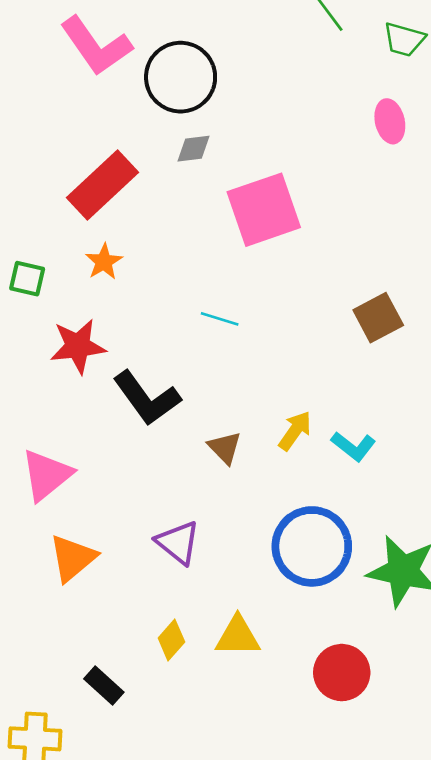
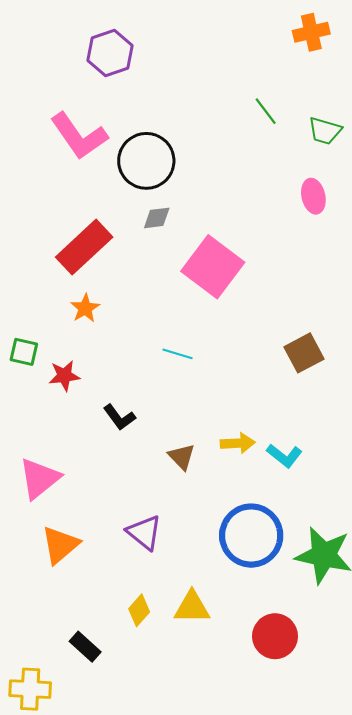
pink square: (264, 210) -> (213, 267), turned -34
green square: (27, 279) -> (24, 352), moved
red star: (78, 346) -> (64, 376), size x0.7
black L-shape: (147, 398) -> (119, 417), size x0.6
yellow arrow: (295, 431) -> (238, 443), turned 52

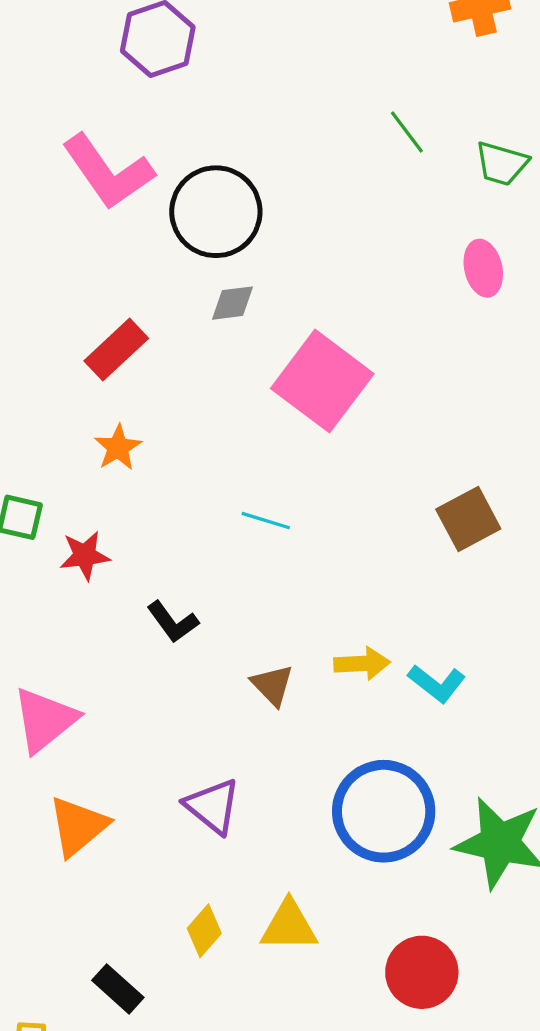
red rectangle: (84, 247) -> (116, 350), size x0.7

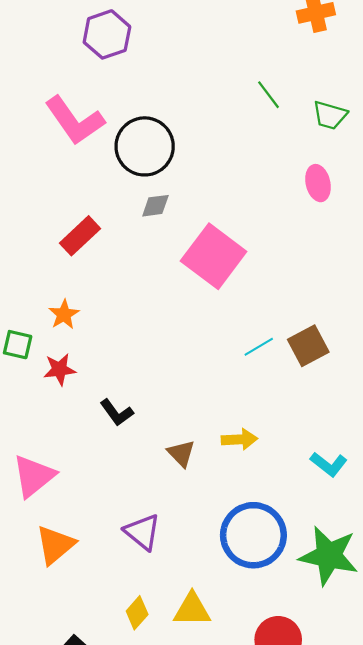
orange star: (118, 448) -> (64, 314), moved
cyan line: (266, 521) -> (259, 347), moved, turned -48
cyan L-shape: (437, 683) -> (329, 464), moved

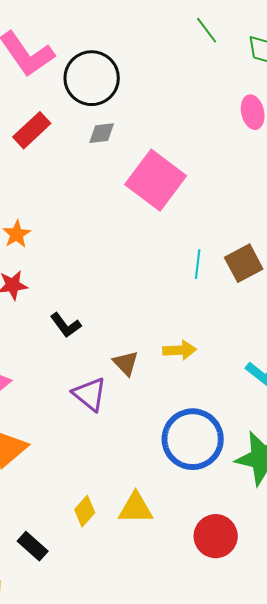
red rectangle: (80, 236) -> (32, 130), moved
cyan line: (259, 347) -> (198, 264), turned -52
purple triangle: (142, 532) -> (90, 394), moved

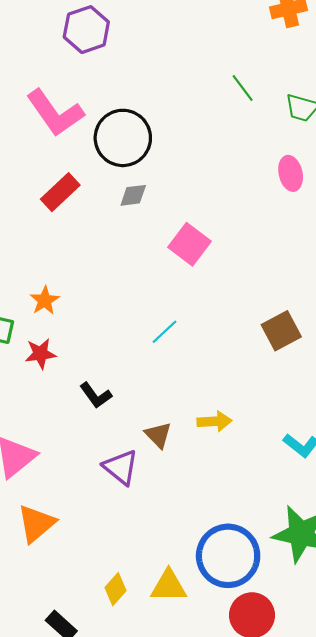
pink square: (156, 180) -> (189, 244), size x0.7
cyan line: (198, 264) -> (164, 332), moved, turned 40
blue circle: (193, 439) -> (228, 556), moved

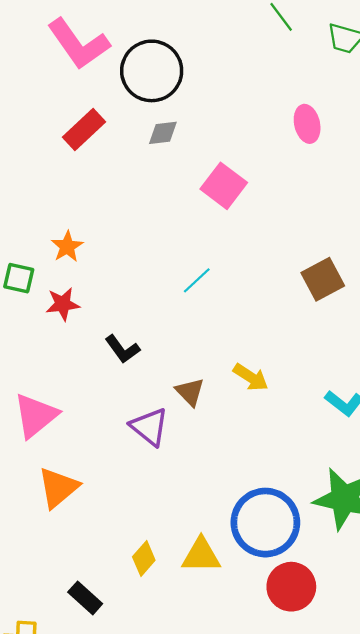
pink ellipse: (291, 173) -> (307, 124), moved
yellow arrow: (215, 421) -> (251, 377), turned 36

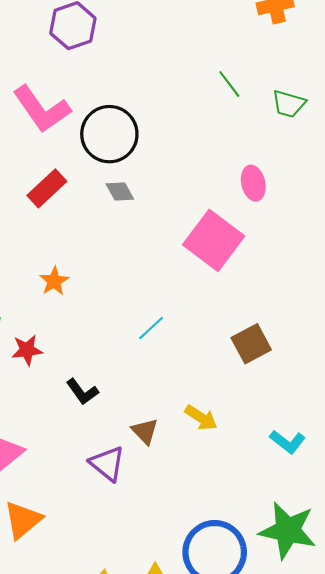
gray diamond: (163, 133) -> (120, 191), turned 68
pink square: (224, 186) -> (214, 240), moved, size x1.4
orange star: (67, 247) -> (54, 281), moved
brown square: (323, 279) -> (251, 344), moved

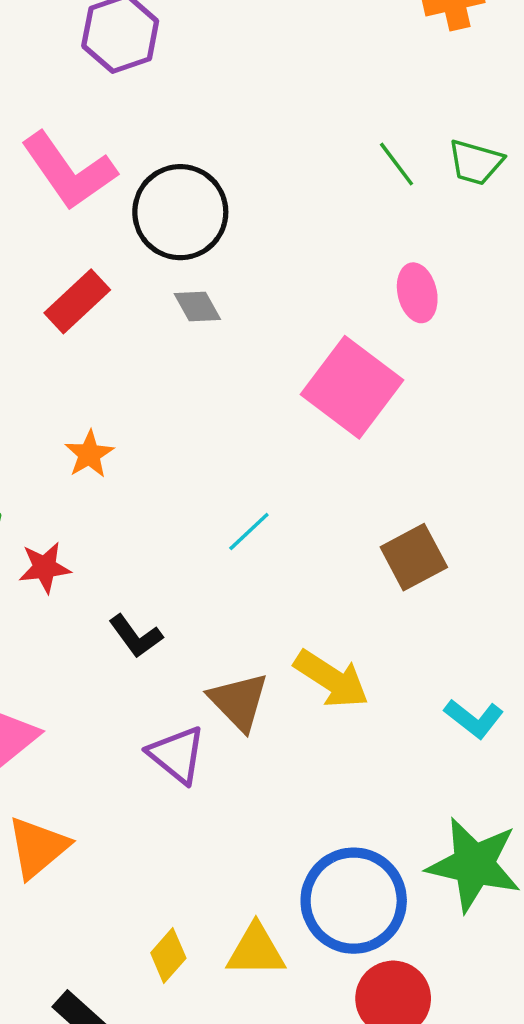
green line: (229, 84) -> (397, 164), moved
yellow arrow: (201, 418) -> (331, 679), size x1.4
brown triangle: (145, 431) -> (239, 701), size x1.4

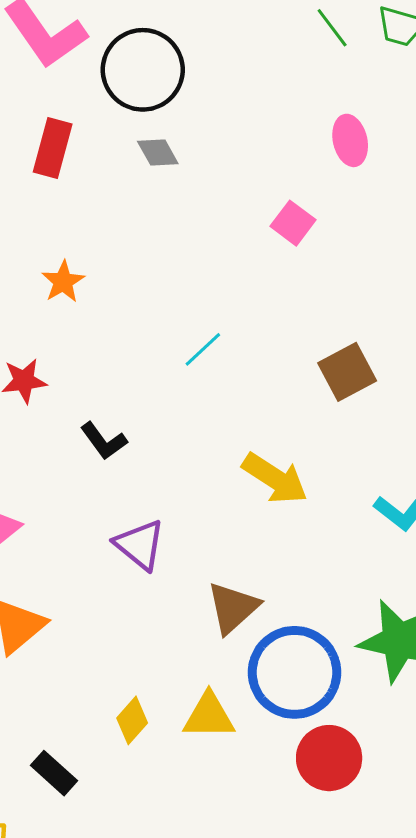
red rectangle: (77, 301) -> (53, 148), turned -32
pink square: (352, 387) -> (293, 223), size x0.5
brown triangle: (239, 701) -> (233, 608), moved, turned 32

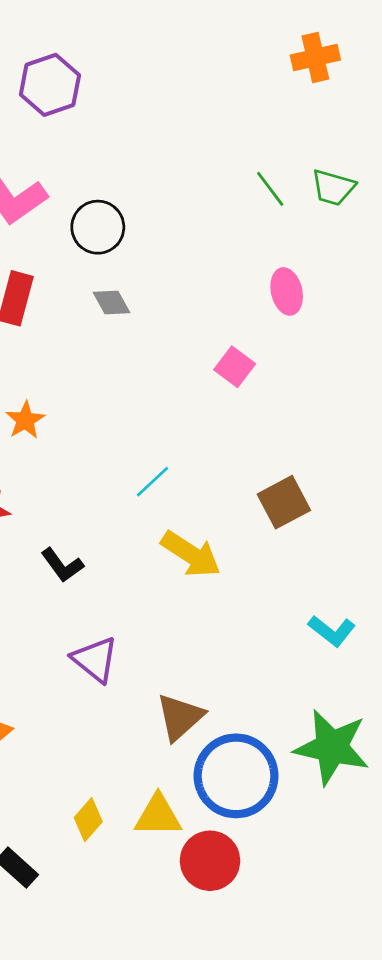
black circle: (143, 70) -> (98, 227), size x0.7
yellow arrow: (275, 479) -> (191, 554), moved
red circle: (329, 758) -> (210, 861), moved

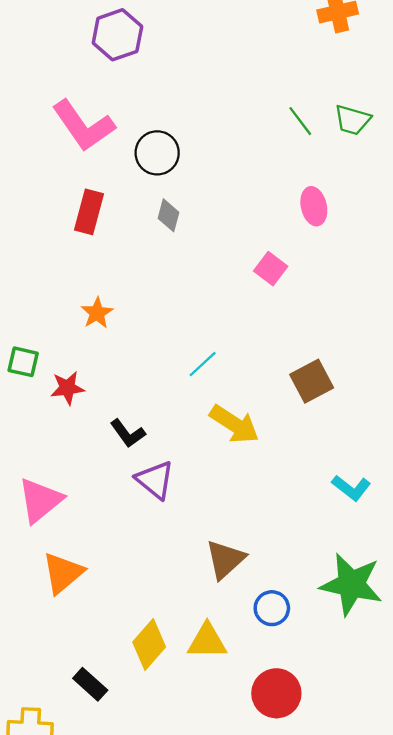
gray diamond: (111, 302) -> (169, 215), turned 44
purple triangle: (95, 660) -> (155, 480), moved
blue circle: (236, 776) -> (272, 608), size x0.5
yellow diamond: (88, 820) -> (149, 644), size x1.4
red circle: (210, 861) -> (276, 693), moved

